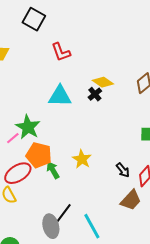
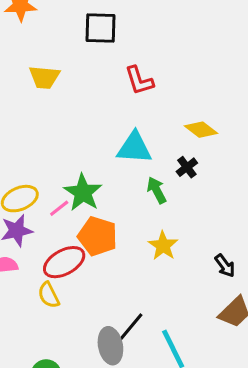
black square: (34, 19) -> (100, 28), turned -30
black cross: (95, 94) -> (187, 167), moved
green arrow: (53, 170) -> (157, 190), moved

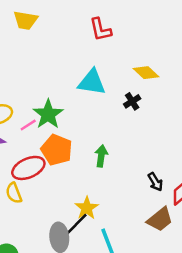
green arrow: (157, 190) -> (101, 156), moved, turned 30
yellow star: (163, 246) -> (87, 208), moved

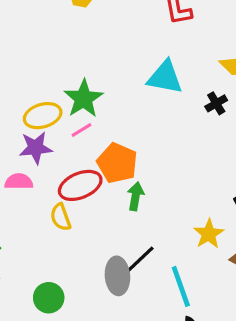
green star: (48, 114) -> (84, 99), moved
green arrow: (101, 156) -> (136, 196), moved
yellow star: (87, 208) -> (209, 234), moved

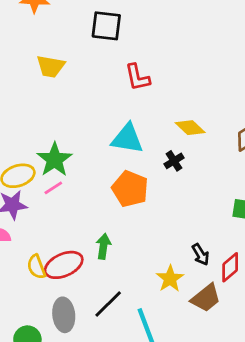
orange pentagon: (117, 163) -> (130, 189), moved
red ellipse: (80, 185) -> (64, 265), moved
gray ellipse: (117, 276) -> (64, 315), moved

